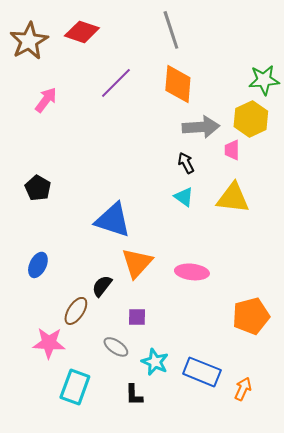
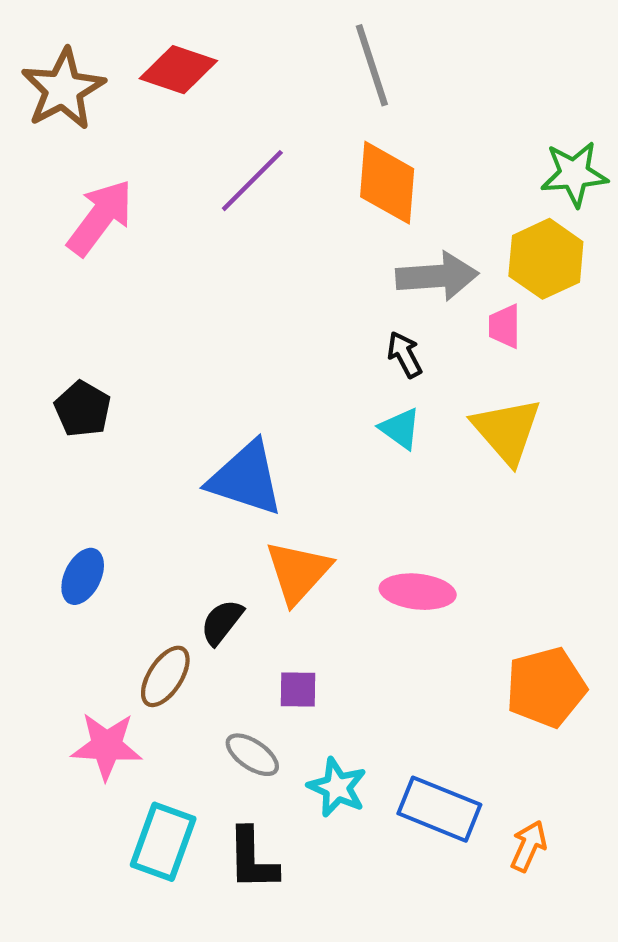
pink arrow: (46, 100) -> (100, 218), size x1.4
yellow triangle: (233, 198) -> (507, 431), turned 42
black L-shape: (134, 395) -> (252, 859), moved, size x1.4

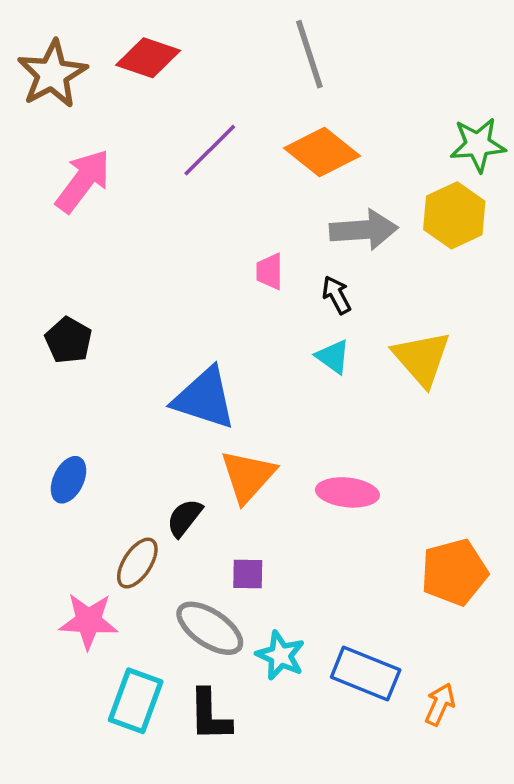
orange diamond: (387, 183) -> (322, 152), turned -56
pink trapezoid: (505, 326) -> (270, 271), moved
gray ellipse: (252, 755) -> (210, 628), size x1.5

